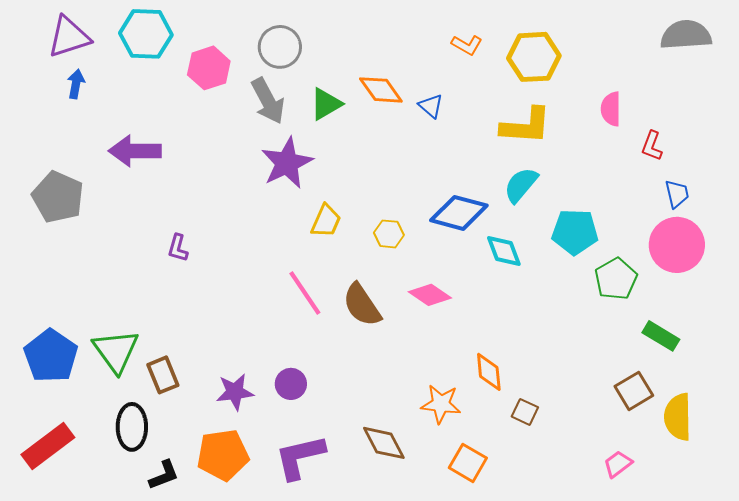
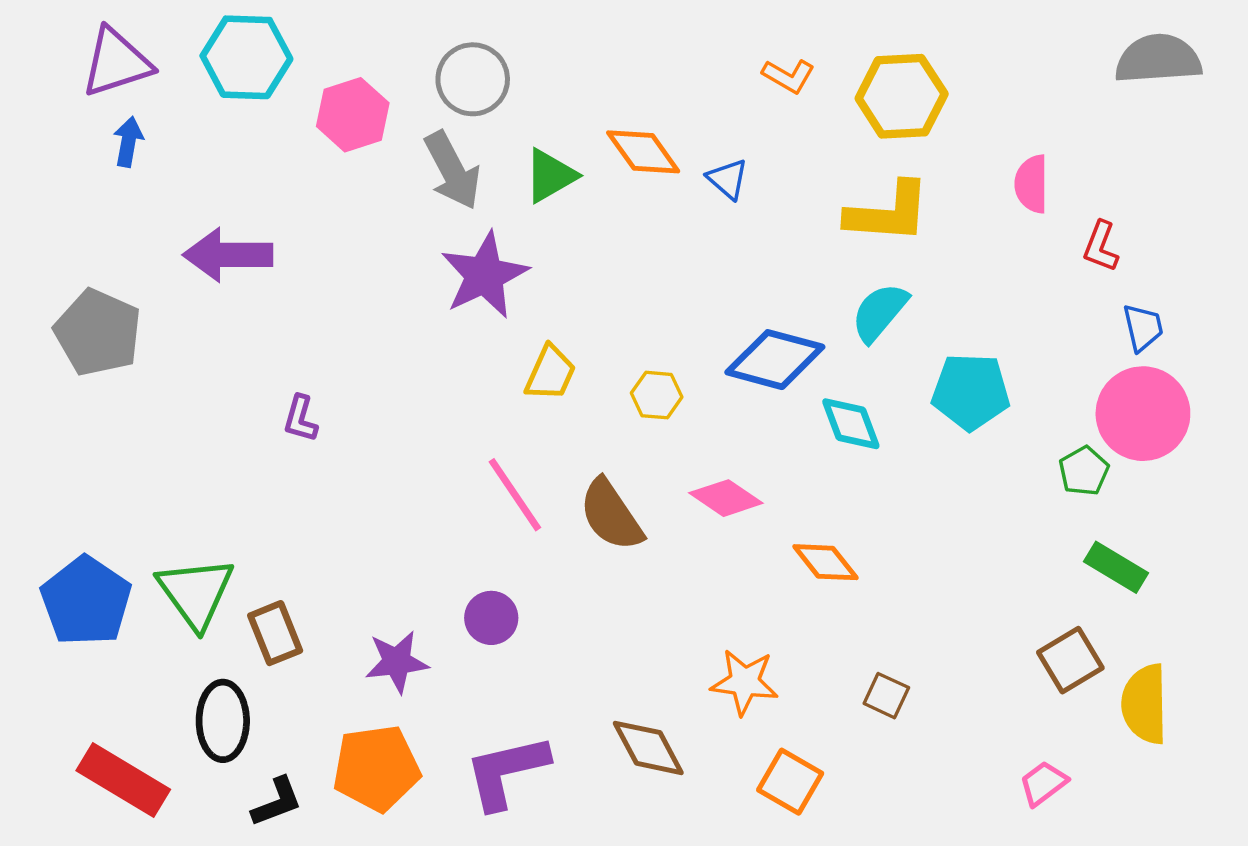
green pentagon: (616, 279) -> (1084, 471), moved, size x0.7
orange diamond: (489, 372) -> (826, 562), moved, turned -33
purple circle: (291, 384) -> (491, 618), moved
red rectangle: (48, 446) -> (123, 780), moved, turned 68

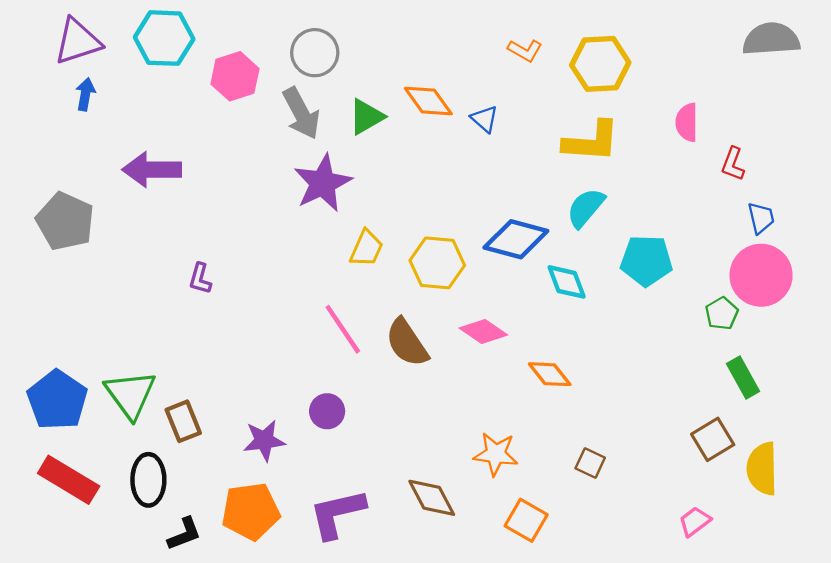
yellow hexagon: (657, 395) -> (437, 263), size x1.6
green rectangle: (1116, 567) -> (743, 378), turned 30
red rectangle: (123, 780) -> (69, 480), moved

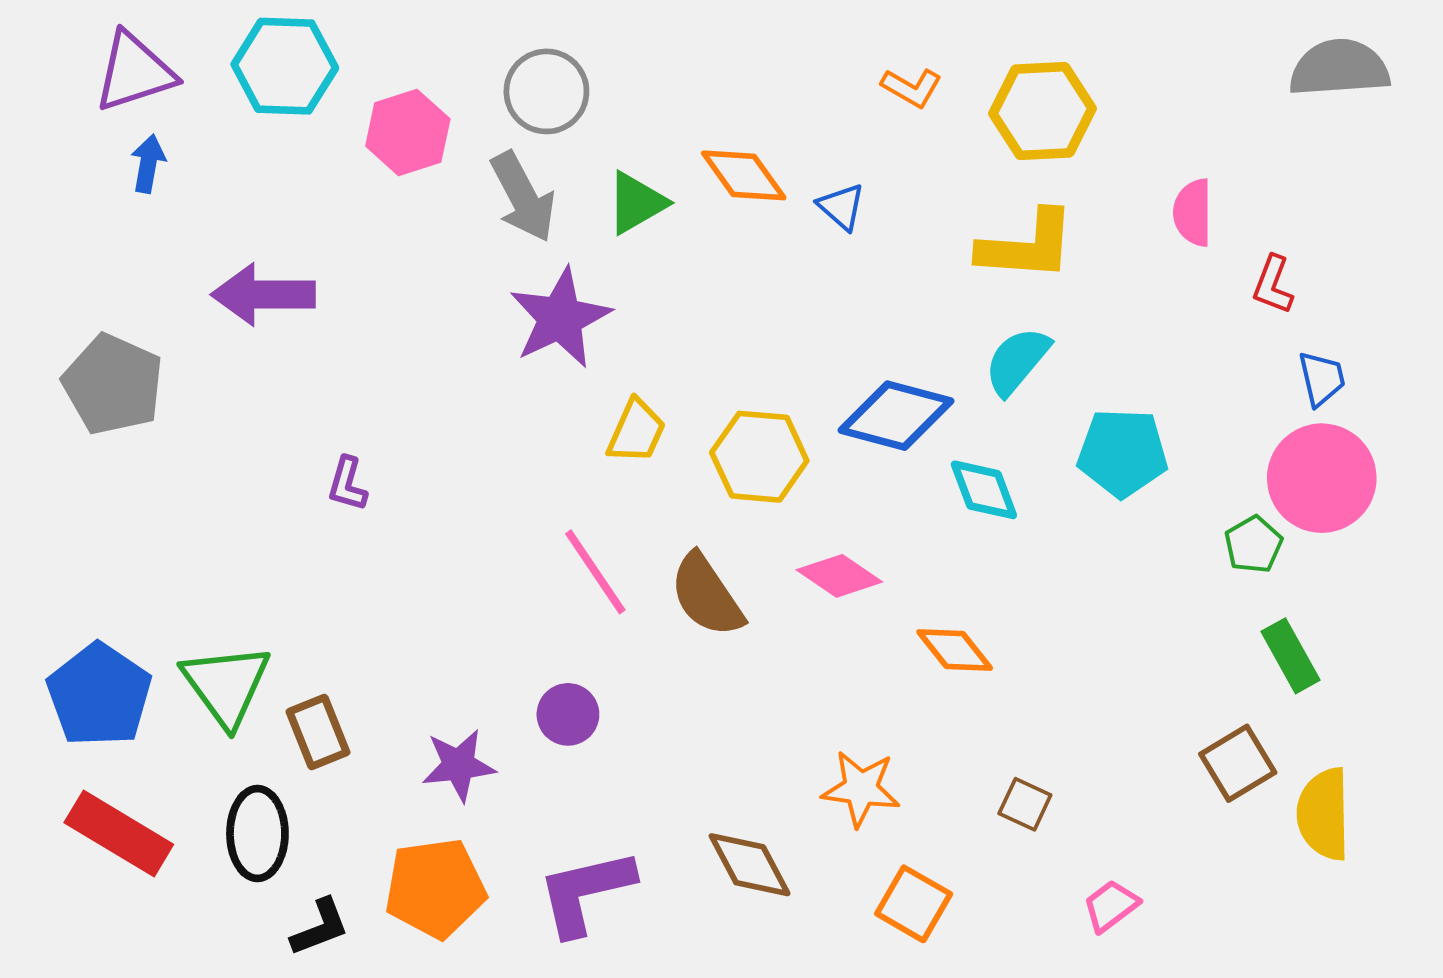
pink trapezoid: (695, 521) -> (1111, 906), moved

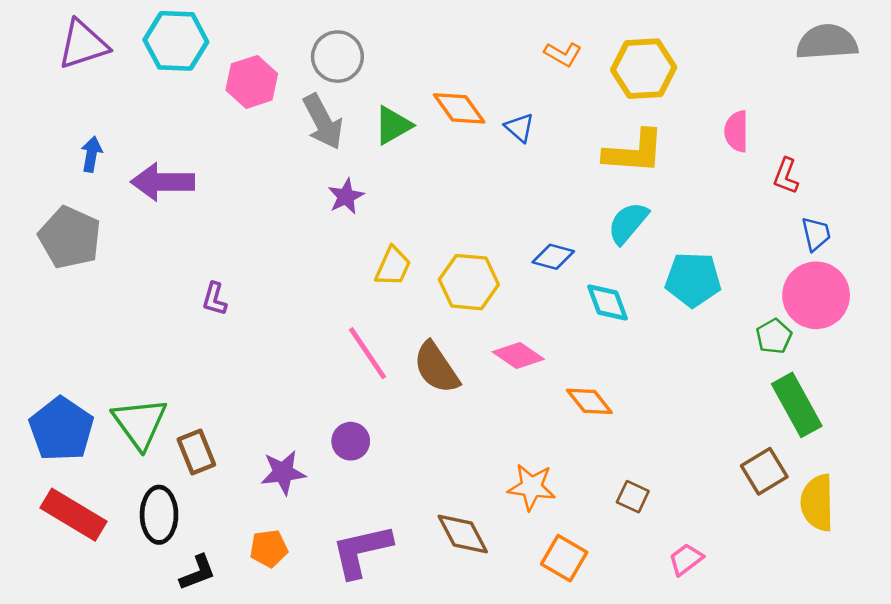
blue arrow: (148, 164) -> (91, 154), moved
purple star: (560, 318) -> (346, 196), size x0.6
blue diamond: (896, 416) -> (553, 257), size x0.6
green rectangle: (1290, 656) -> (797, 405), size x1.4
orange pentagon: (435, 888) -> (269, 548), size x0.6

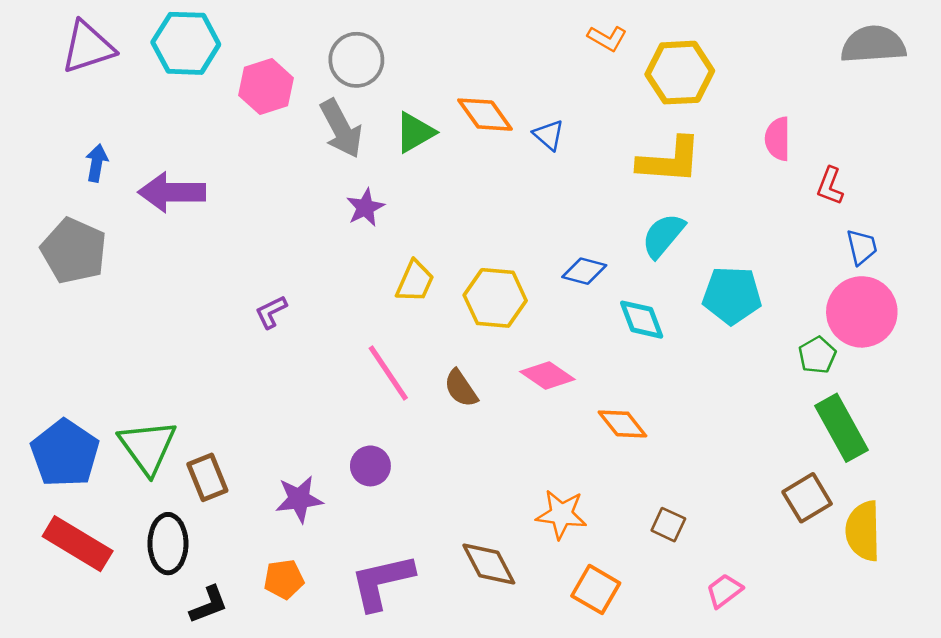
orange L-shape: (563, 54) -> (607, 38), moved
purple L-shape: (214, 299) -> (271, 312), moved, turned 48
brown semicircle: (436, 368) -> (461, 388), size x0.7

